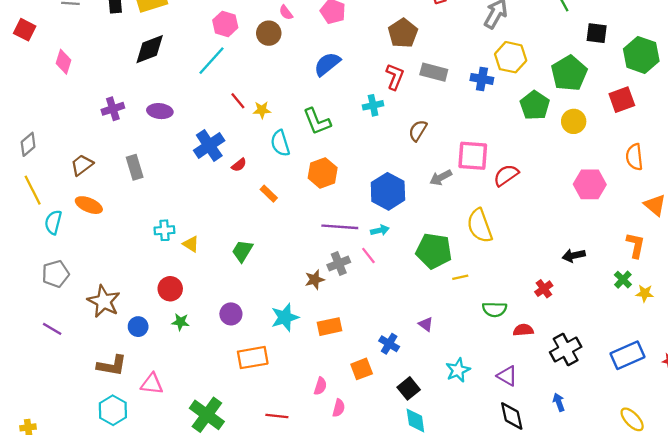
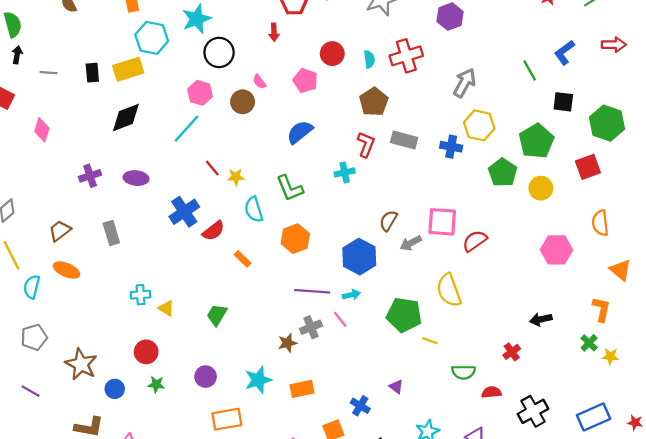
brown semicircle: (418, 131) -> (388, 221), moved
red semicircle: (239, 165) -> (213, 231), size x1.5
yellow line: (460, 277) -> (430, 341), turned 32

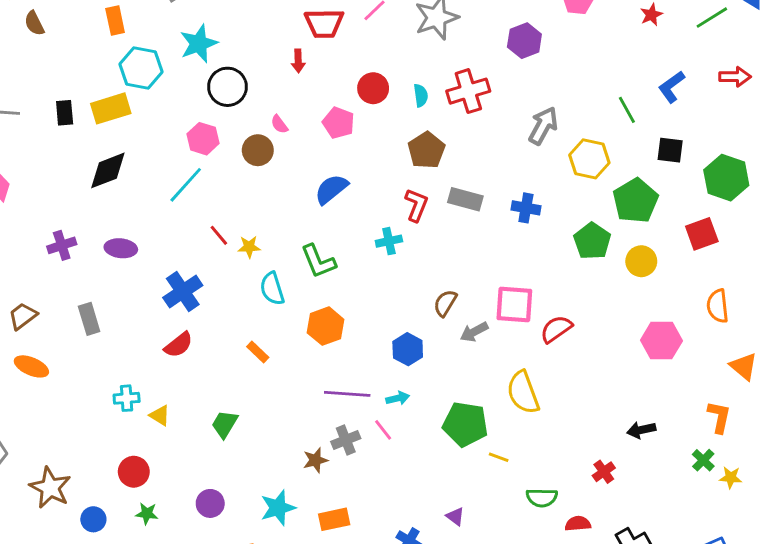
yellow hexagon: (479, 125) -> (589, 159), moved
red semicircle: (213, 231) -> (178, 345), moved
blue hexagon: (359, 257) -> (408, 349), size x0.7

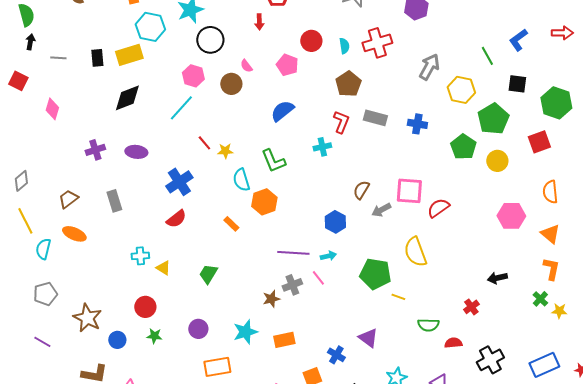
orange hexagon: (326, 326) -> (264, 202), moved
orange triangle: (744, 366) -> (550, 234), moved
purple triangle: (455, 516) -> (368, 338), size x1.5

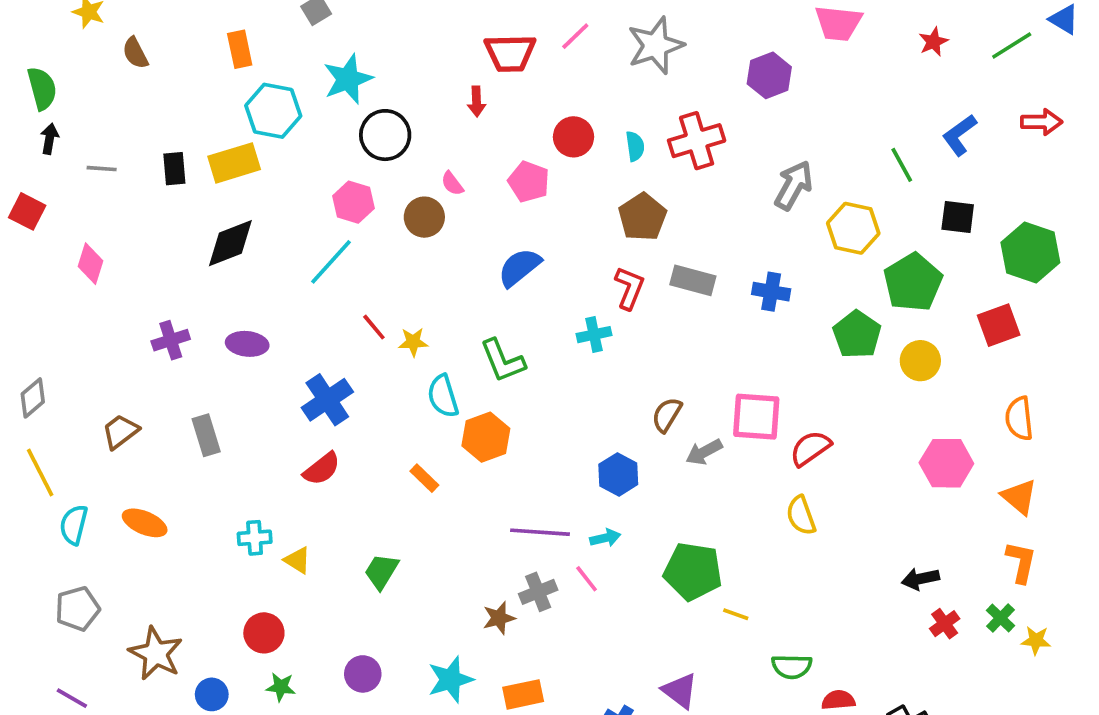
orange ellipse: (74, 234) -> (145, 523), moved
yellow semicircle: (415, 252) -> (801, 515), moved, size x0.7
red cross: (471, 307) -> (945, 624), moved

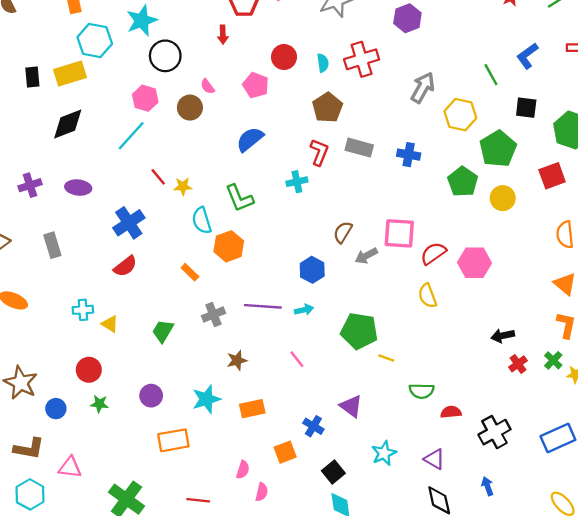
pink hexagon: (946, 463) -> (474, 263), moved
pink line: (587, 579) -> (297, 359), moved
gray cross: (538, 592) -> (213, 315), moved

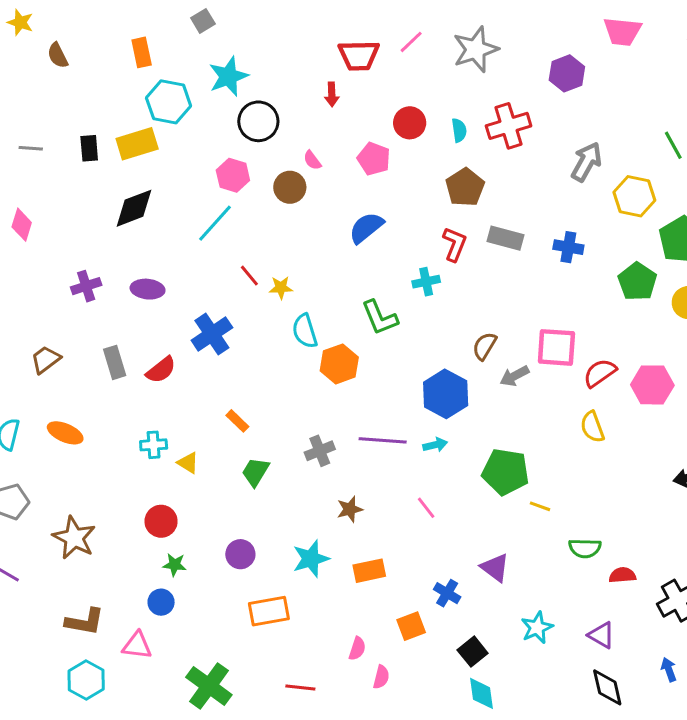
green L-shape: (239, 198) -> (380, 318), moved
red semicircle: (125, 266) -> (161, 370), moved
blue hexagon: (312, 270) -> (446, 394), size x1.4
orange rectangle: (190, 272) -> (237, 421), moved
blue circle: (56, 409) -> (161, 602), moved

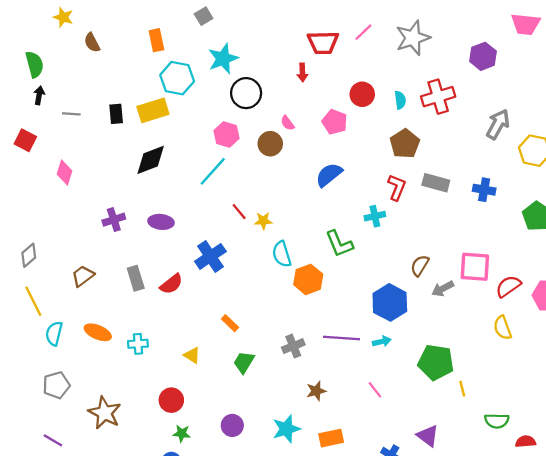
cyan cross: (154, 445) -> (138, 344), moved
yellow line: (540, 506) -> (462, 389), turned 56

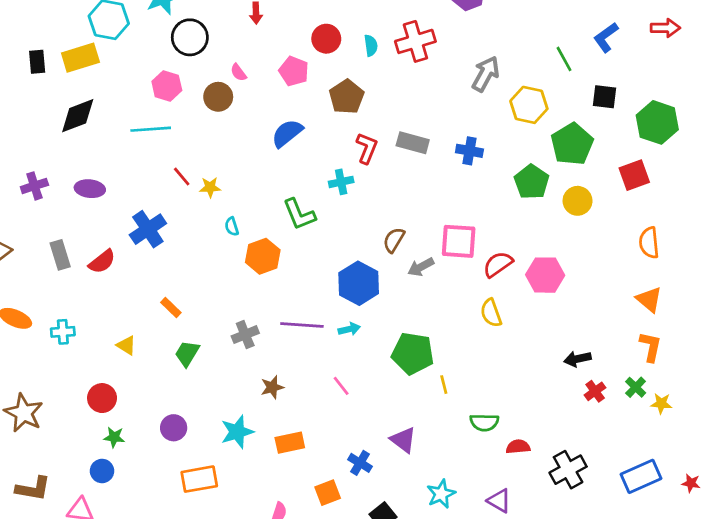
brown pentagon: (405, 144) -> (347, 97), moved
cyan line: (213, 171) -> (151, 129), turned 44
cyan semicircle: (282, 254) -> (232, 226), size x0.6

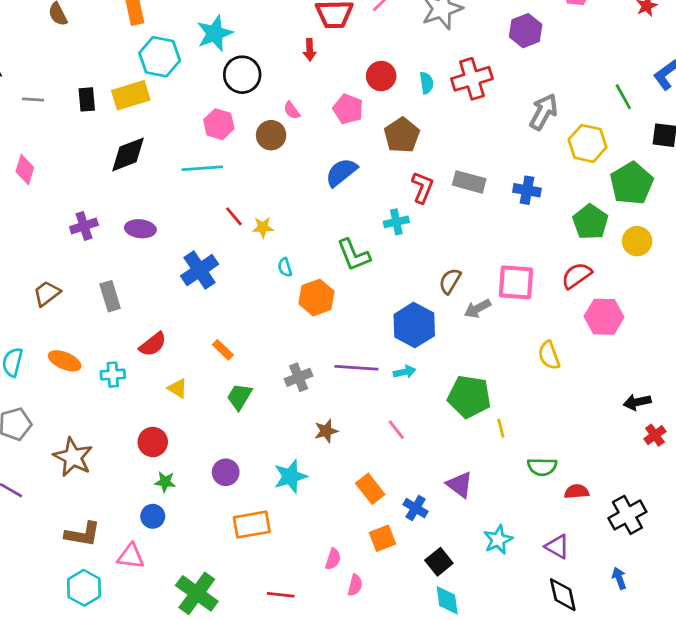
red semicircle: (102, 262) -> (153, 344), moved
red semicircle: (498, 264) -> (577, 276), moved
orange rectangle: (290, 443) -> (370, 489), moved, turned 64

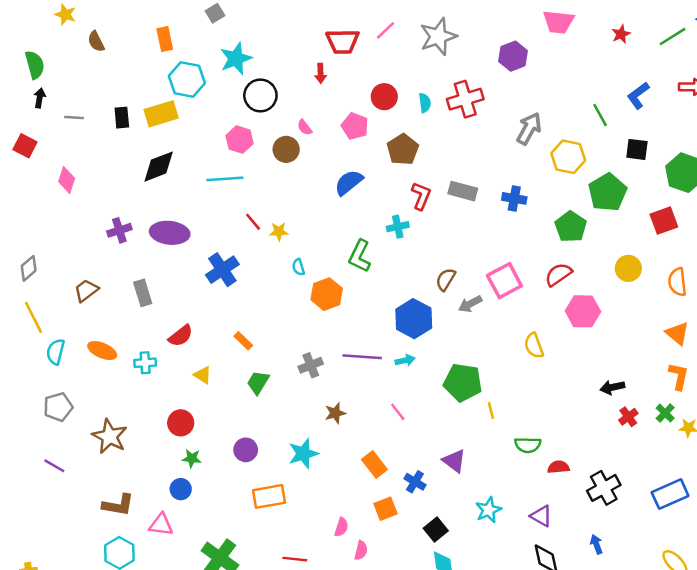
purple ellipse: (140, 229) -> (170, 233), size x1.4
yellow circle: (637, 241) -> (628, 268), moved
green L-shape: (354, 255) -> (360, 256), turned 48
pink square: (516, 282) -> (504, 281), turned -32

